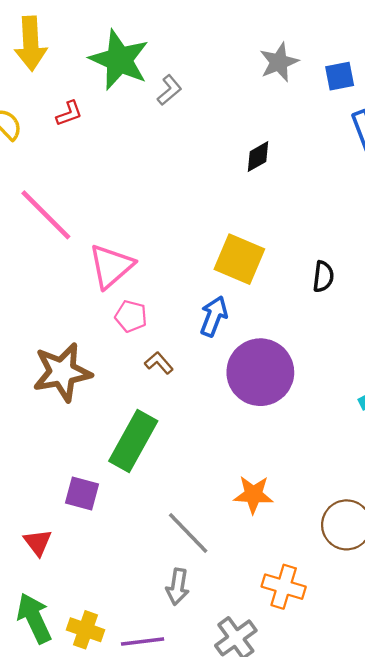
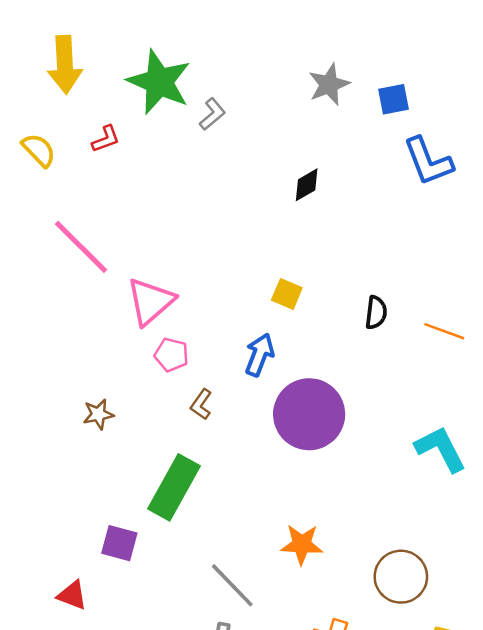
yellow square: (239, 259) -> (287, 294), size x0.6
brown L-shape: (159, 363) -> (201, 404), turned -104
brown star: (62, 372) -> (98, 414), size x0.5
red triangle: (38, 542) -> (72, 595), turned -32

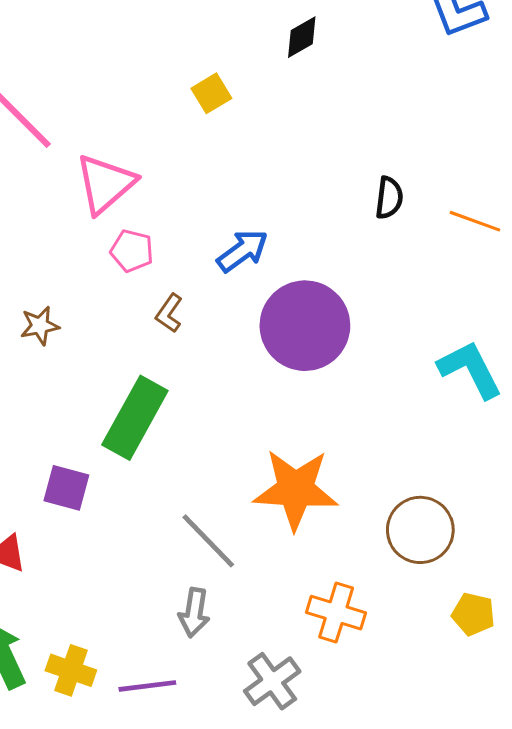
yellow square: (287, 294) -> (211, 93), moved, turned 36
blue arrow: (260, 355) -> (243, 251), turned 33
orange star: (302, 544) -> (296, 489), size x1.6

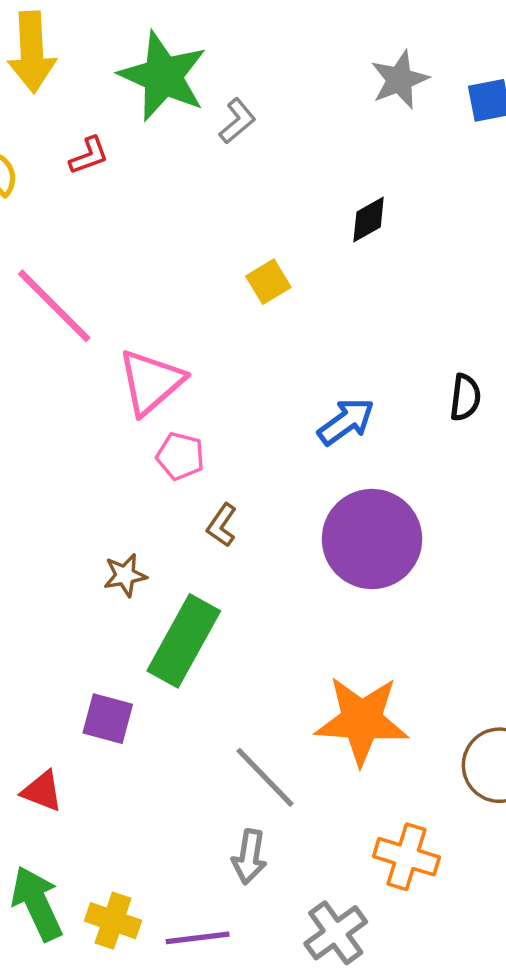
blue arrow: (243, 251) -> (346, 422), moved
brown star: (40, 326) -> (125, 575), moved

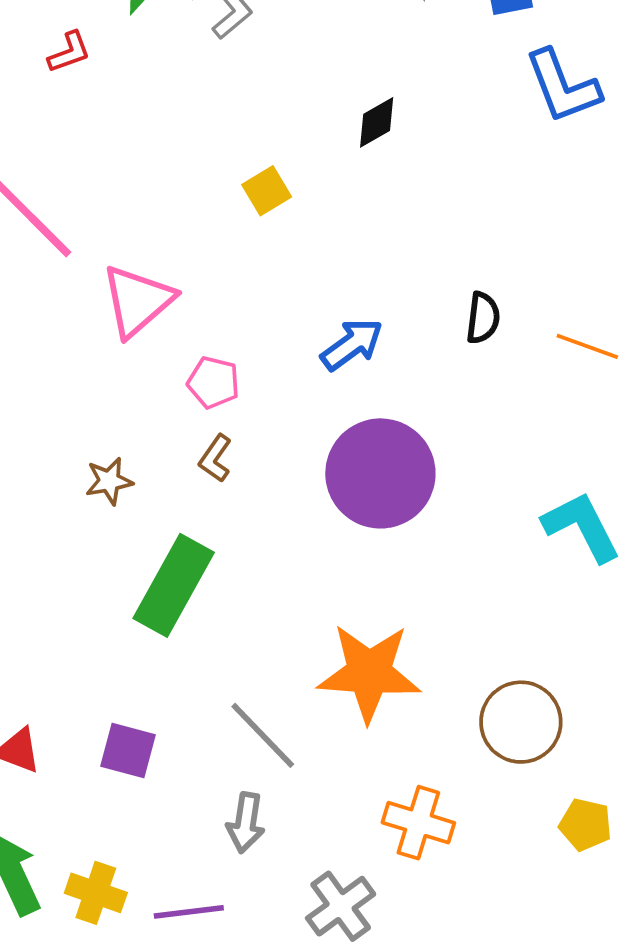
pink pentagon: (180, 456) -> (213, 382), moved
brown star: (125, 575) -> (109, 481), moved
purple square: (108, 719) -> (128, 751), moved

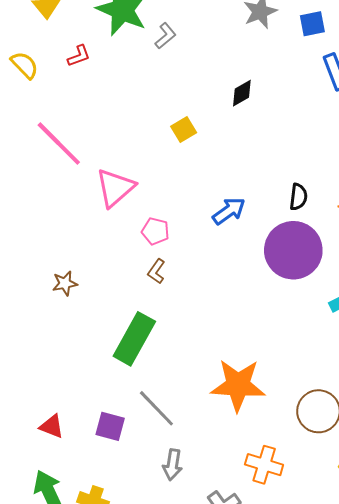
purple circle: (380, 473) -> (293, 250), moved
brown star: (109, 481) -> (65, 283), moved
gray line: (263, 735) -> (156, 408), moved

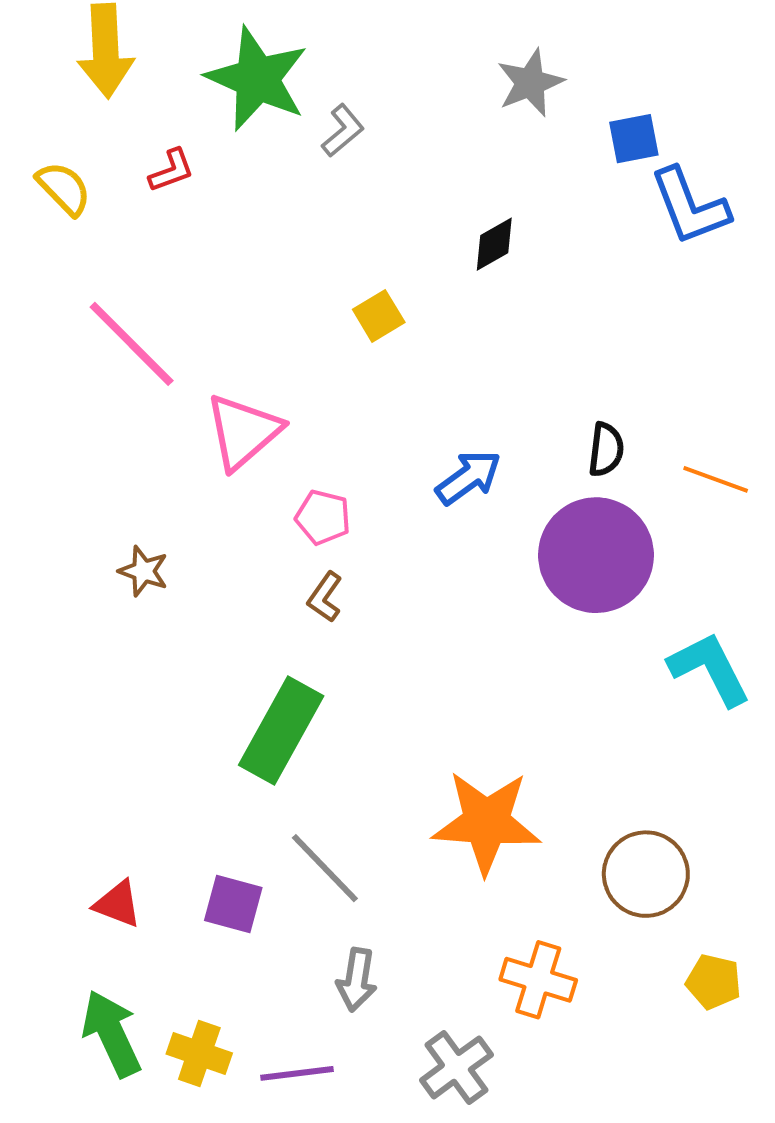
blue square: (312, 24) -> (634, 139), moved
brown star: (65, 283) -> (144, 571), moved, turned 30

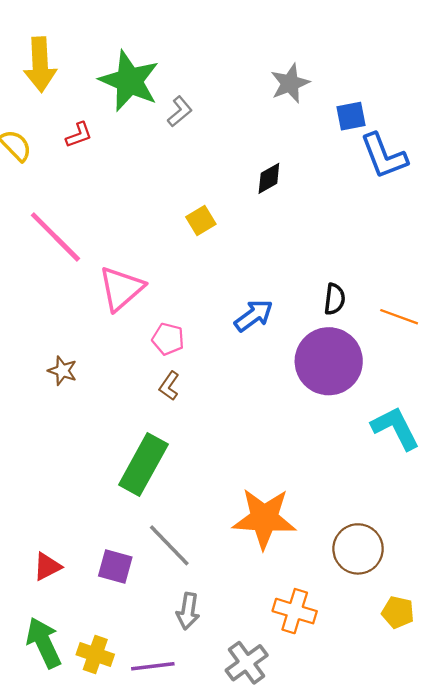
red triangle: (118, 904) -> (47, 567), turned -48

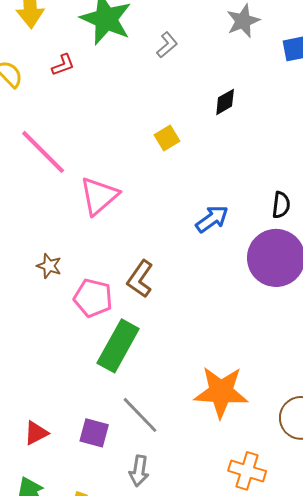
gray L-shape: (180, 111) -> (167, 45), moved
pink pentagon: (168, 339) -> (93, 298), moved, size x1.4
brown L-shape: (169, 386) -> (140, 279), size x1.5
gray arrow: (188, 611) -> (139, 471), moved

